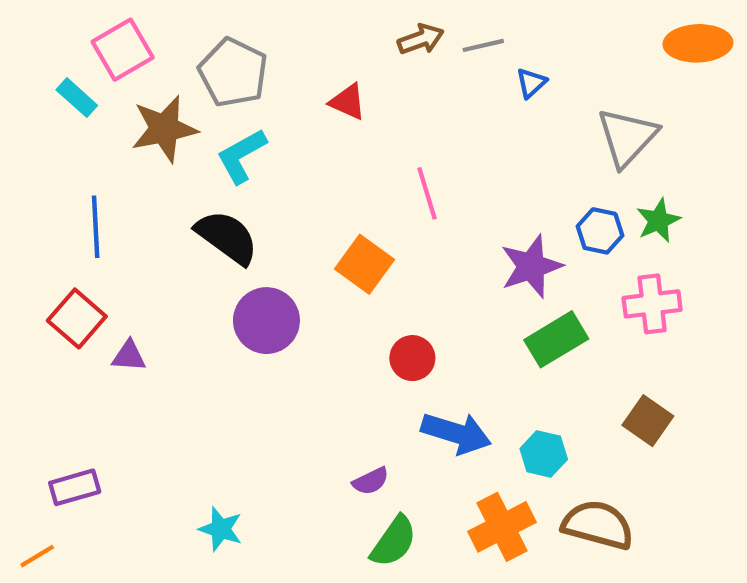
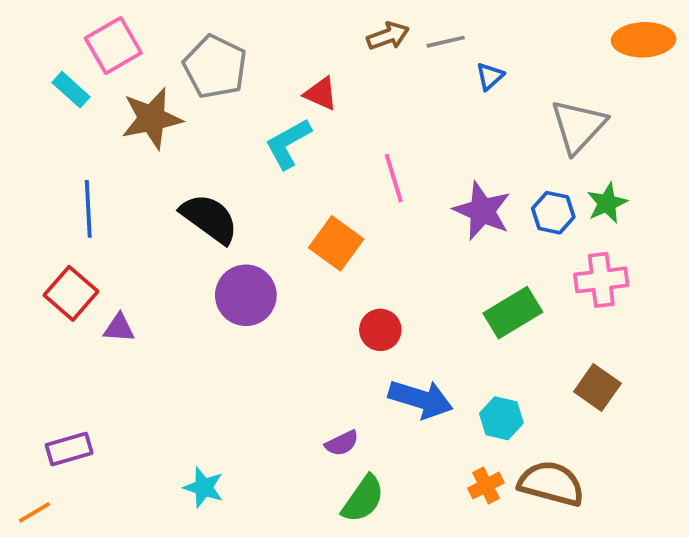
cyan L-shape: (241, 156) -> (288, 144), moved
purple star: (531, 266) -> (482, 211), moved, turned -30
orange cross: (502, 527) -> (486, 485), moved, size x0.6

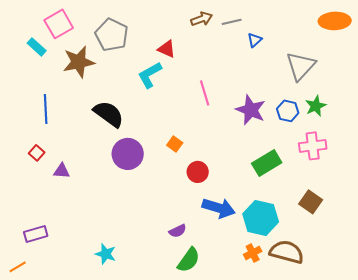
orange square: (336, 243) -> (175, 144), moved, size x0.6
red square: (71, 293) -> (37, 153), size x0.6
cyan hexagon: (501, 418) -> (261, 218), size x1.6

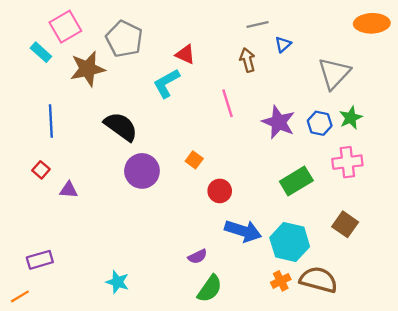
brown arrow: (202, 19) -> (247, 60), moved, turned -85

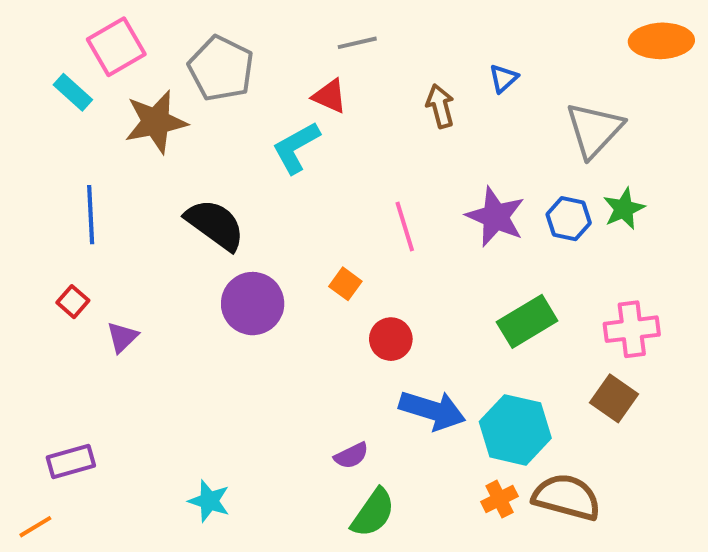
gray line: (257, 24) -> (357, 43), moved
pink line: (227, 103) -> (405, 227), moved
pink cross: (347, 162) -> (632, 329), moved
purple triangle: (69, 190) -> (122, 337), turned -48

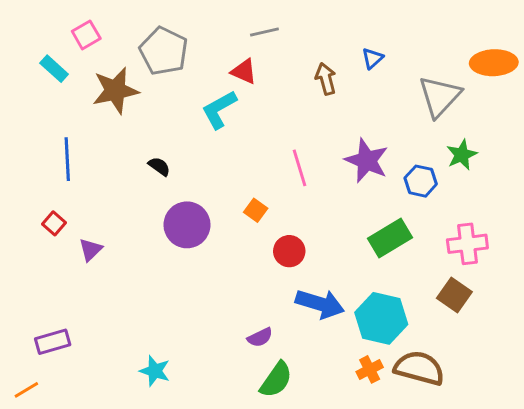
orange ellipse: (661, 41) -> (494, 63), moved
pink square: (116, 47) -> (86, 35), size x0.7
blue hexagon: (569, 219) -> (421, 181), moved
black semicircle: (215, 225) -> (159, 166), size x0.5

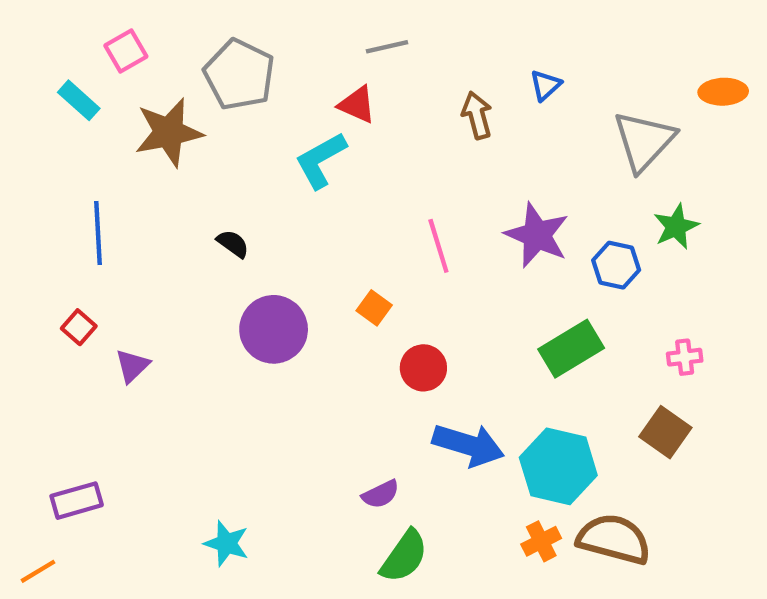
orange ellipse: (494, 63) -> (723, 92), size x0.7
pink cross: (467, 244) -> (685, 357), size x0.6

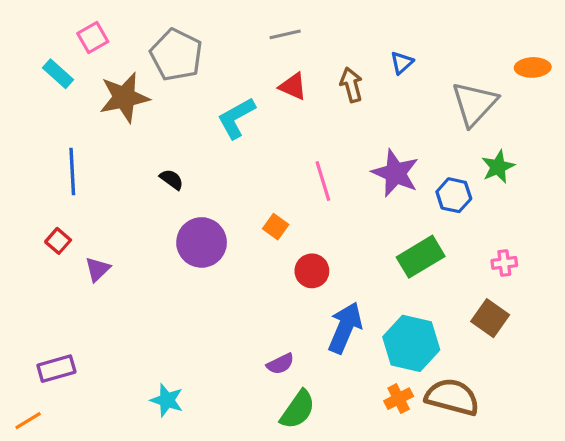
red triangle: (357, 105) -> (293, 86), moved
blue arrow: (468, 445) -> (345, 328), turned -84

